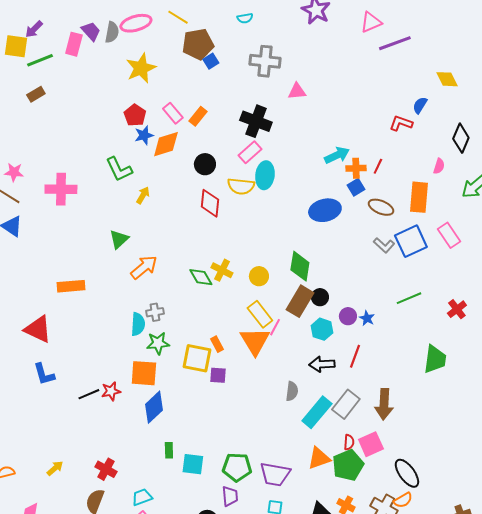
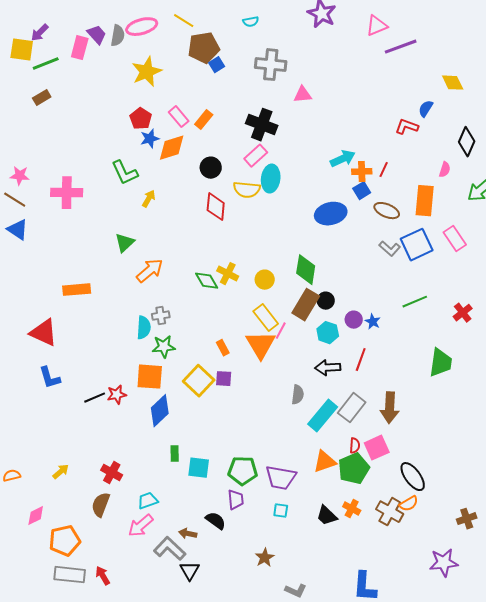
yellow square: (197, 358) -> (199, 381), moved, turned 32

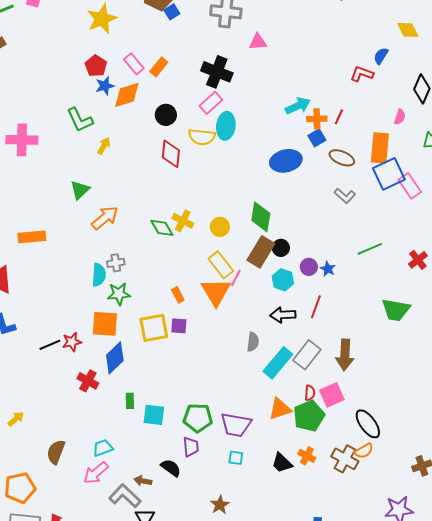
blue square: (417, 245) -> (389, 174), moved
green trapezoid: (441, 363) -> (396, 310), turned 92
yellow square: (199, 381) -> (154, 328), turned 36
red cross: (112, 473) -> (88, 381), moved

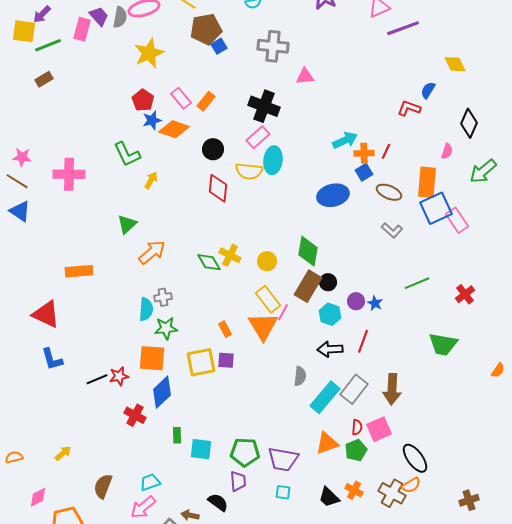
orange diamond: (127, 95) -> (174, 129), turned 36
green pentagon: (309, 416) -> (356, 450), size x0.7

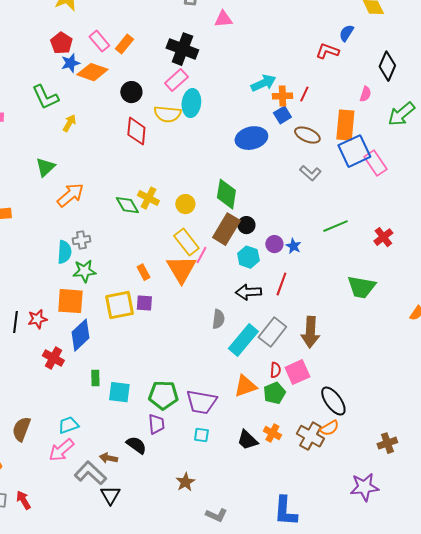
black line: (97, 379) -> (15, 322), turned -60

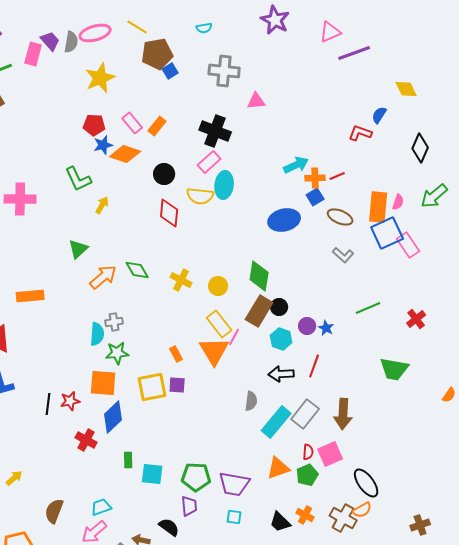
red pentagon: (61, 43) -> (94, 125), turned -30
red line: (304, 94) -> (337, 176), turned 42
pink semicircle: (365, 94) -> (398, 202), moved
green diamond: (127, 205) -> (137, 270), moved

